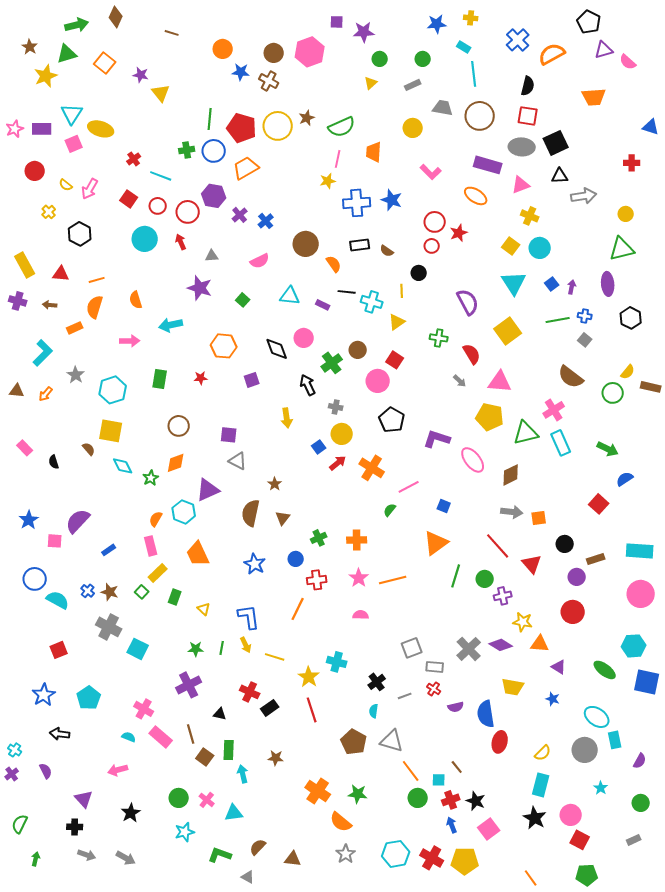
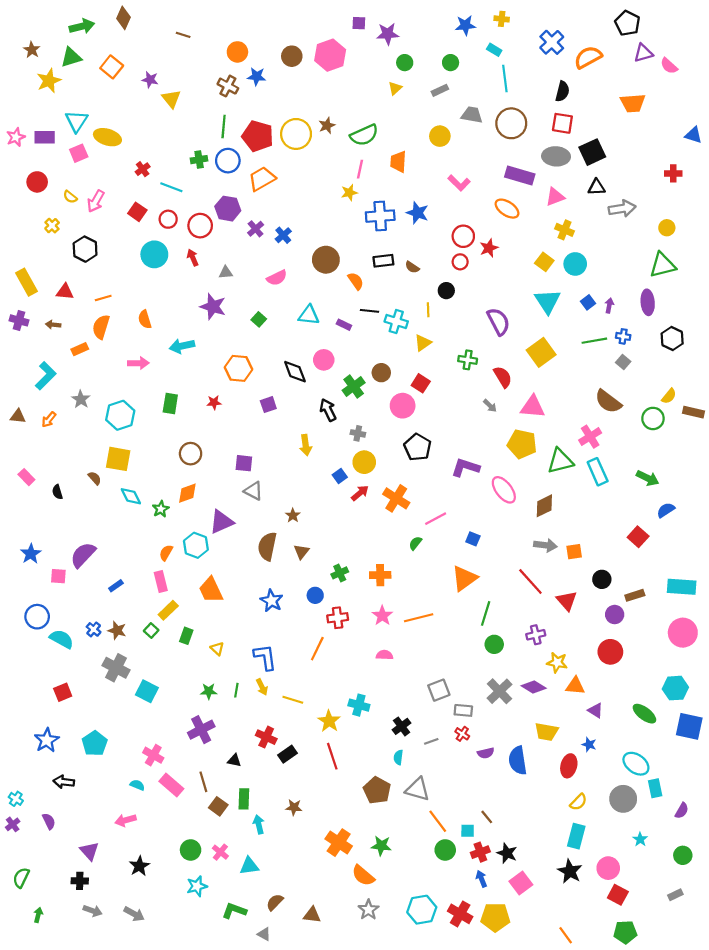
brown cross: (269, 81) -> (228, 86), moved
green circle: (485, 579) -> (494, 644), moved
red ellipse: (500, 742) -> (569, 766), moved

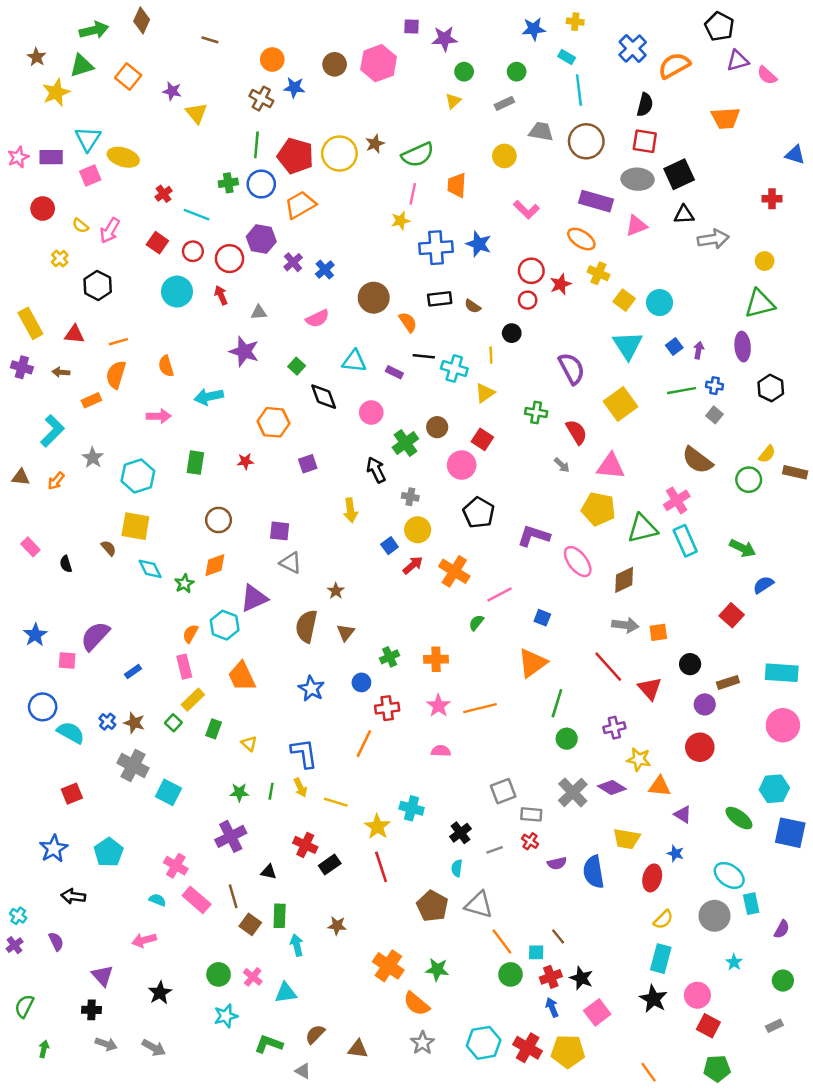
yellow cross: (565, 230) -> (598, 273), moved
black diamond: (295, 372) -> (324, 397), moved

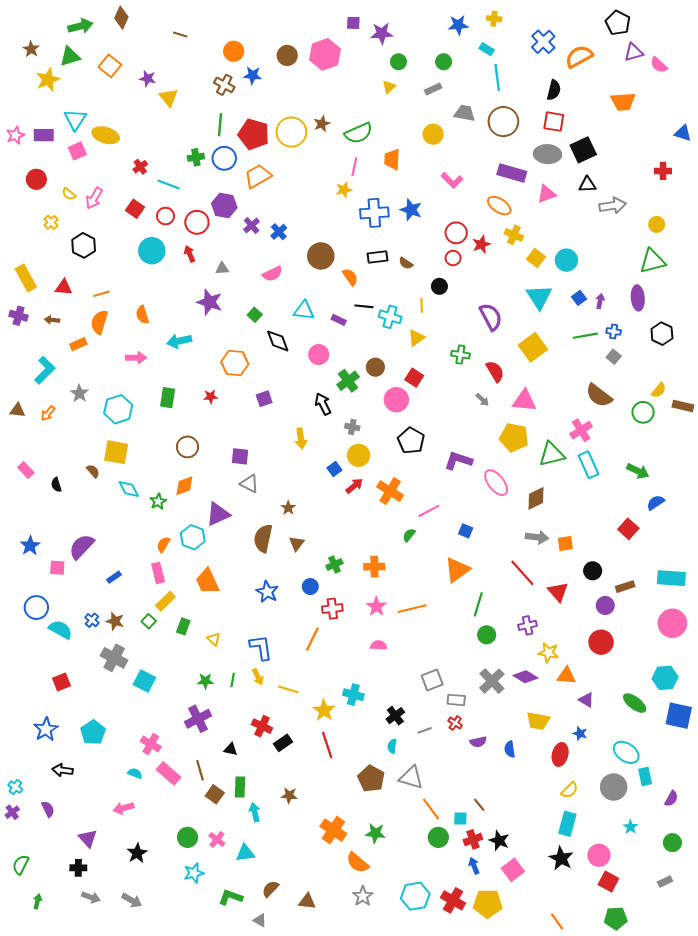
blue semicircle: (594, 872) -> (510, 749), size x0.6

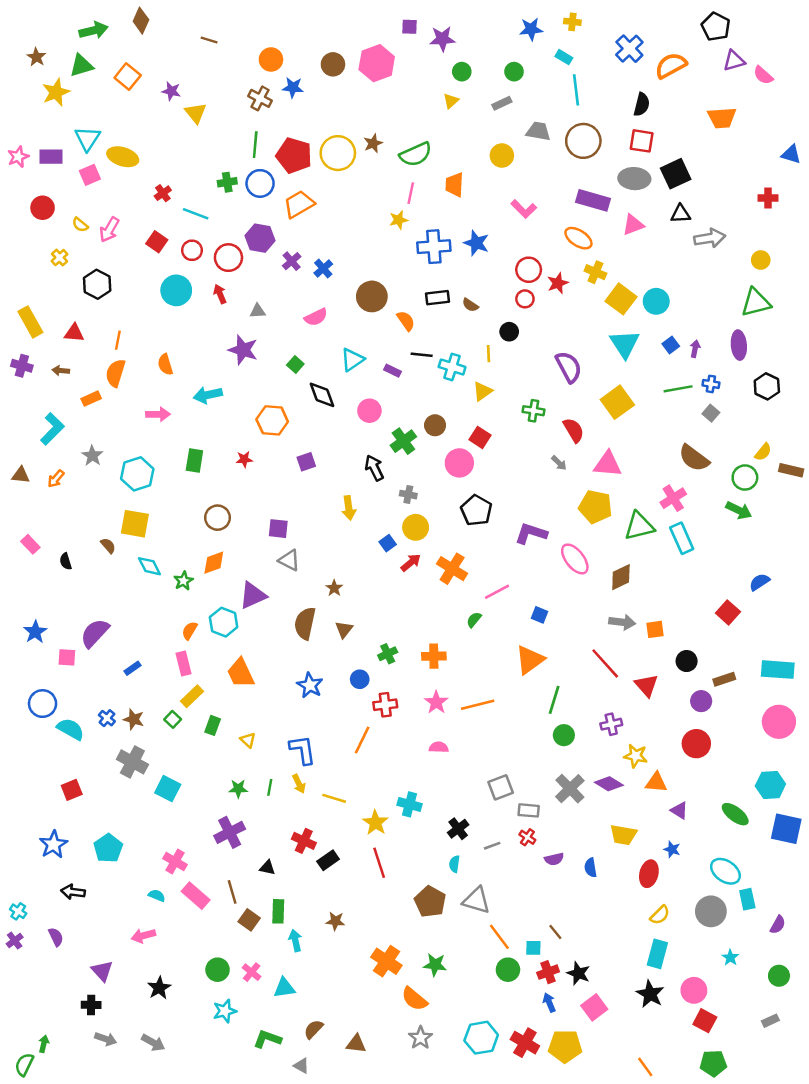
yellow square: (536, 258) -> (621, 299), size x1.4
orange line: (101, 294) -> (118, 340), turned -63
cyan triangle: (304, 310) -> (352, 360), turned -40
green arrow: (638, 471) -> (739, 510), moved
green semicircle: (21, 865) -> (24, 1064), moved

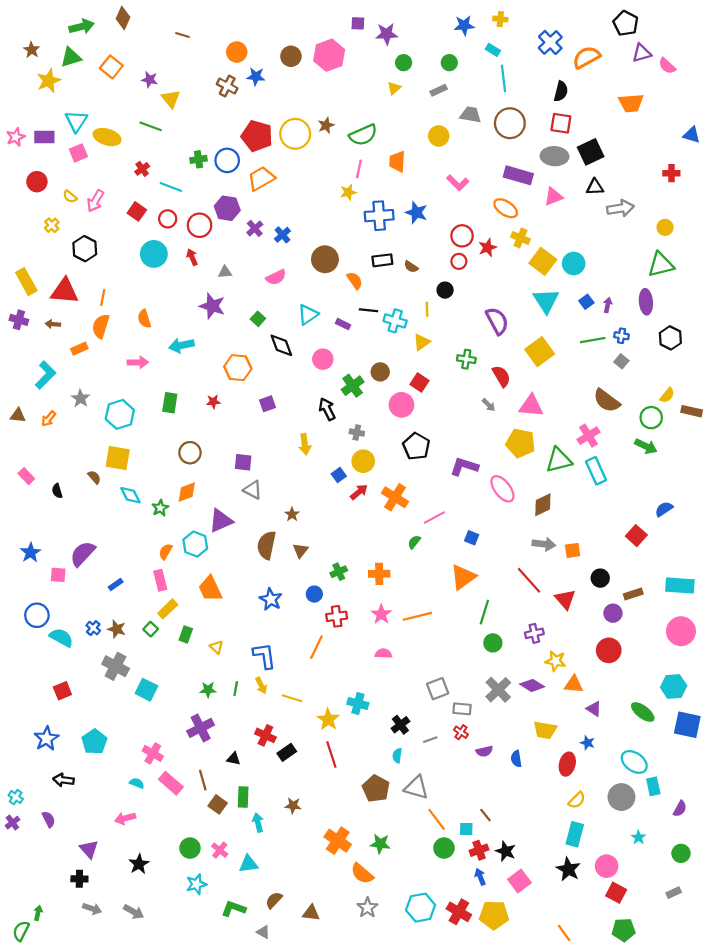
green line: (255, 145) -> (151, 126), moved, turned -75
red triangle: (74, 333) -> (65, 291), size x1.6

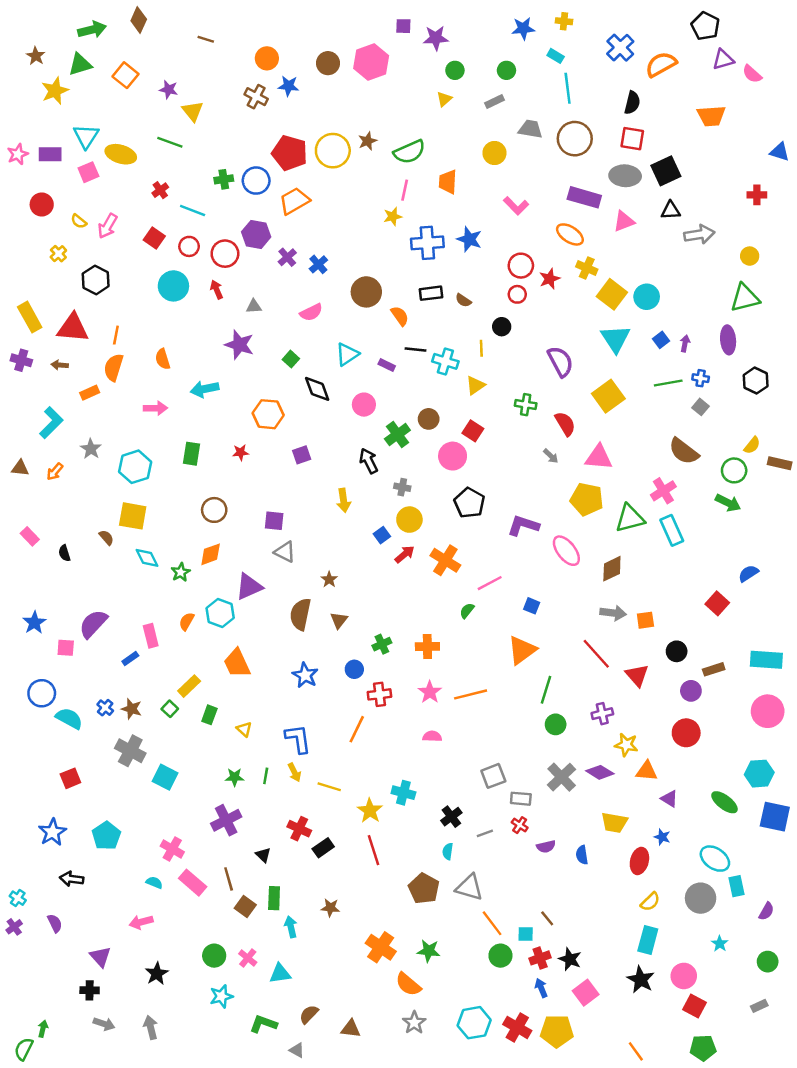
pink rectangle: (160, 580) -> (151, 636), moved
black triangle: (234, 759) -> (263, 855), turned 32
gray arrow: (134, 912) -> (151, 1027), turned -132

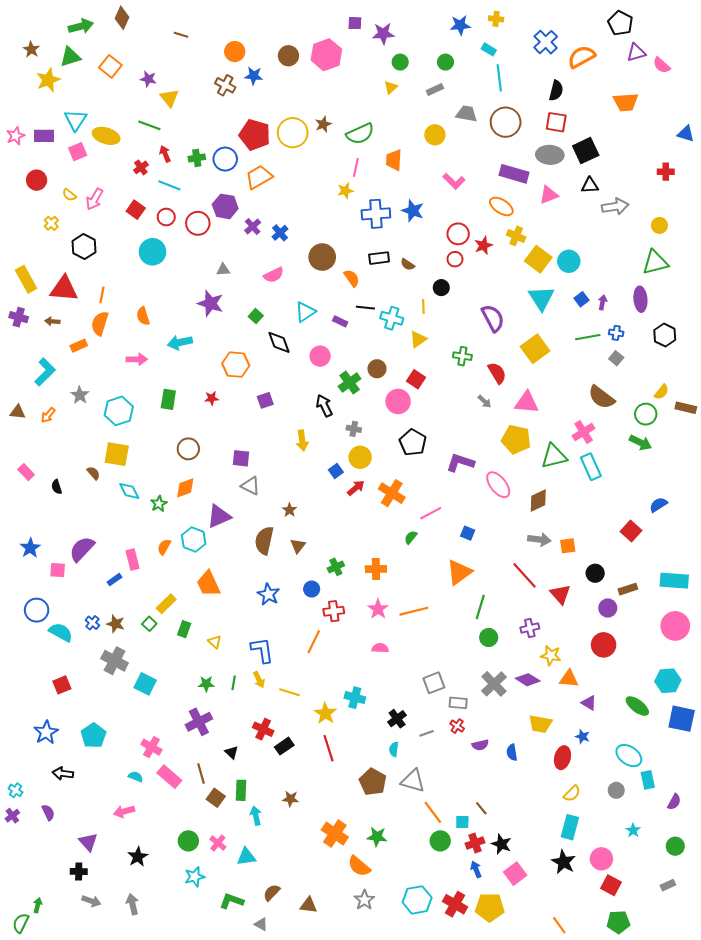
red arrow: (217, 290) -> (165, 154), moved
gray circle: (701, 898) -> (616, 790), size x0.6

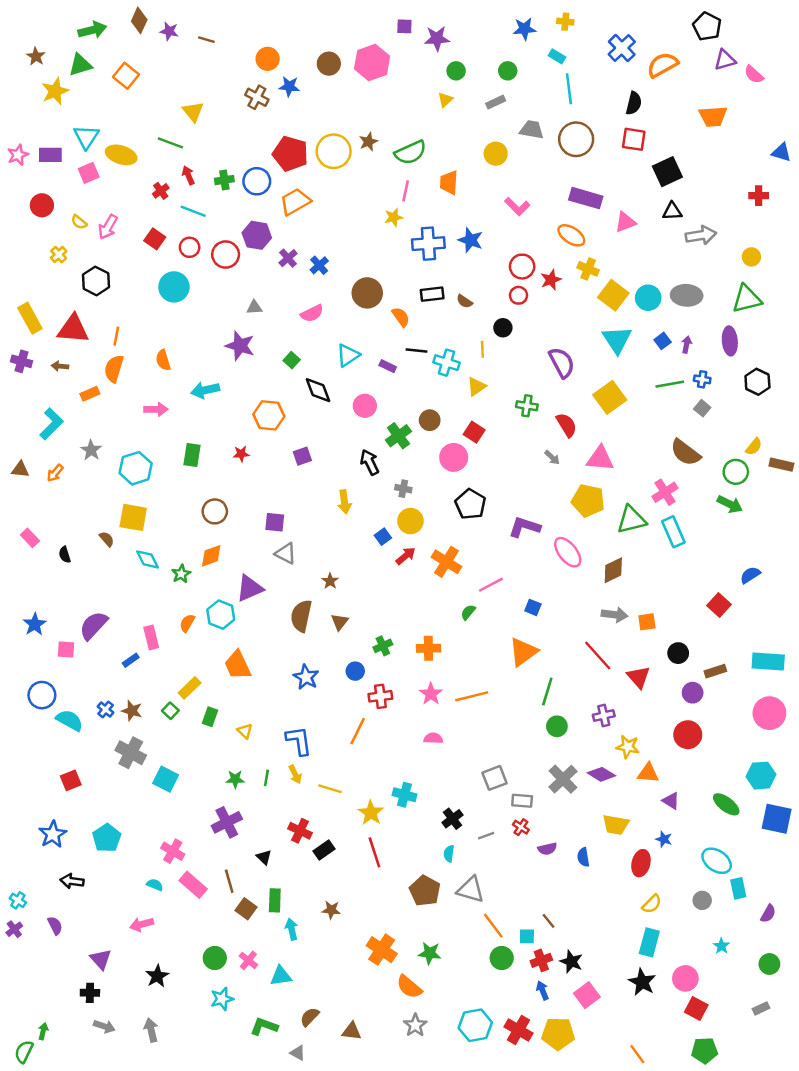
purple star: (148, 79) -> (169, 31), moved
gray ellipse: (550, 155) -> (687, 295), moved

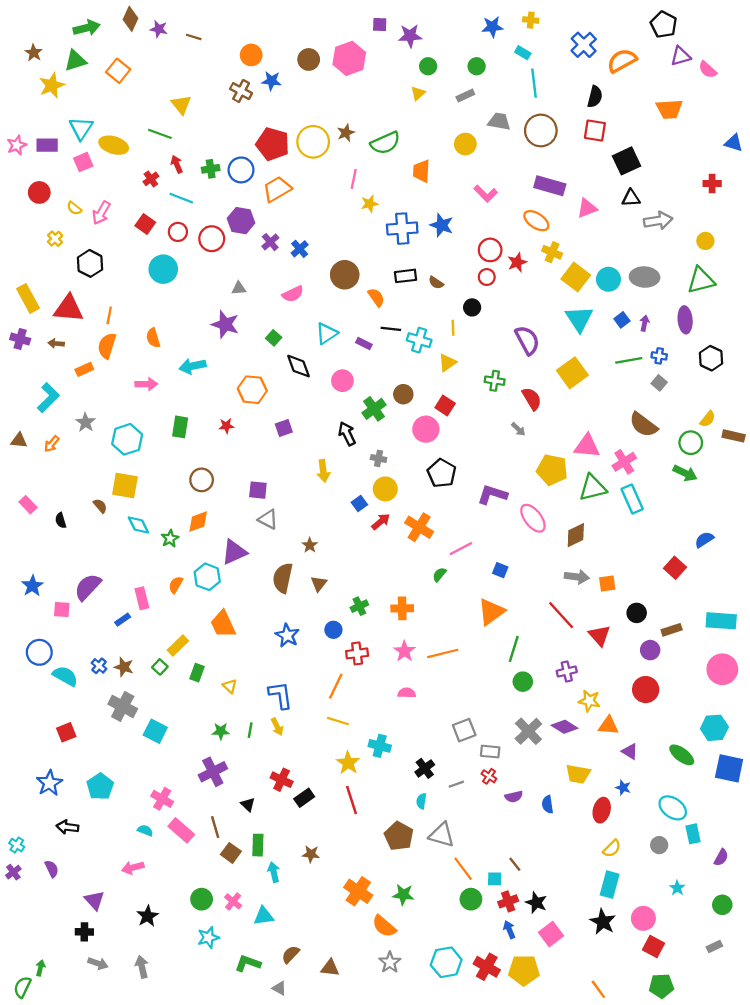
pink line: (406, 191) -> (354, 179), moved
pink triangle: (600, 459) -> (587, 446), moved
yellow line: (330, 789) -> (338, 721), moved

